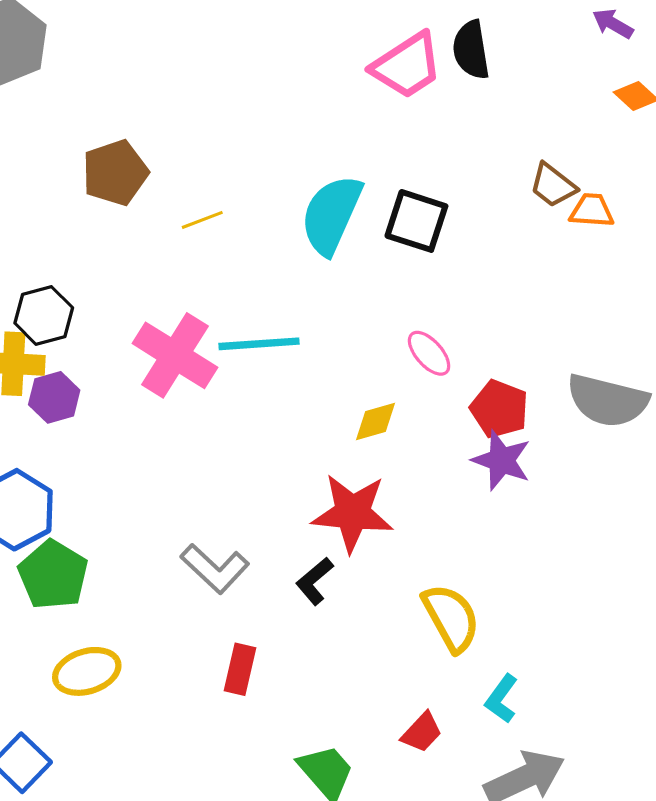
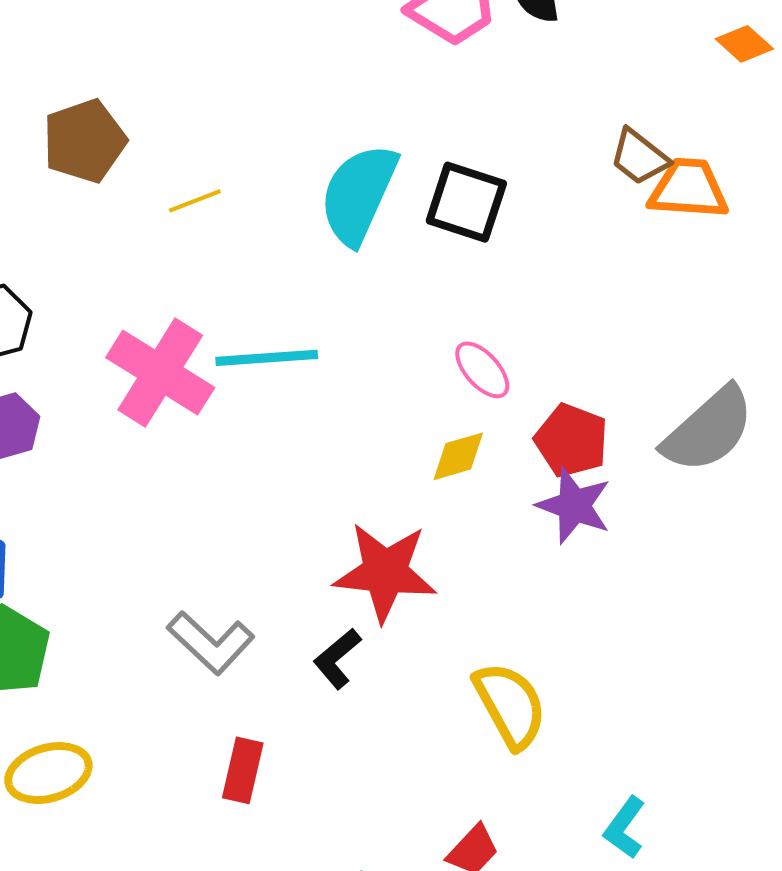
orange trapezoid: (592, 210) -> (688, 189), size x1.4
gray semicircle: (608, 401) -> (708, 430), turned -56
yellow diamond: (375, 422) -> (458, 456), moved
cyan L-shape: (501, 699) -> (625, 828), moved

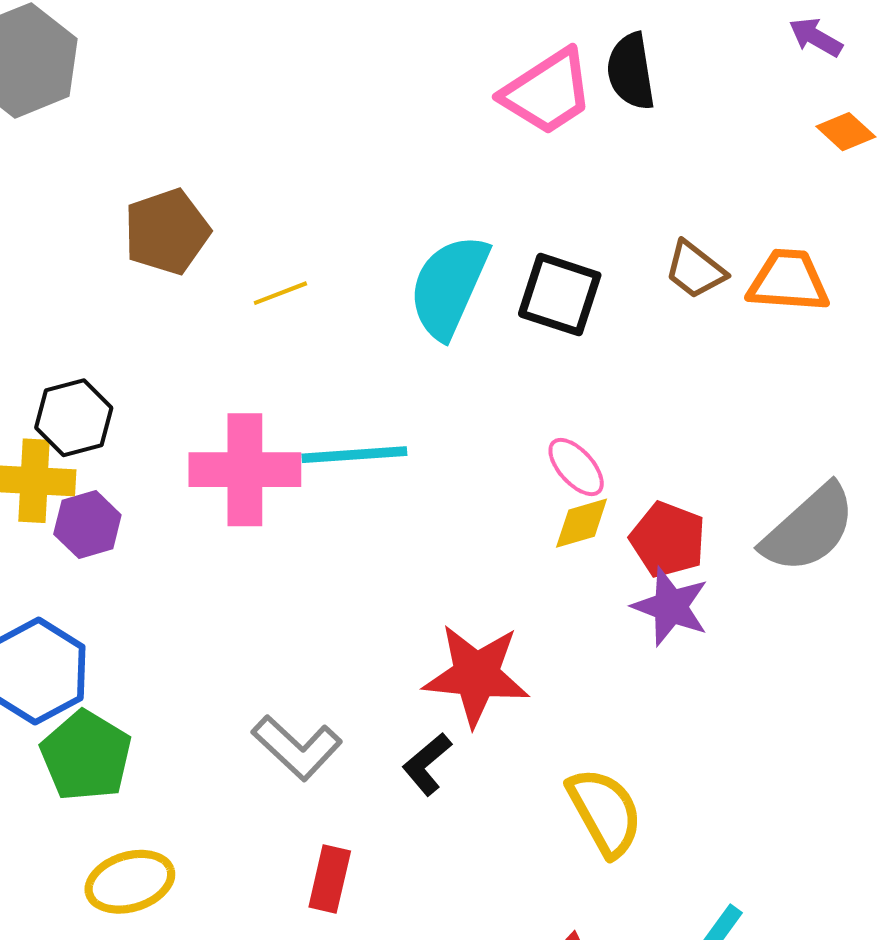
brown trapezoid: (639, 157) -> (695, 270), moved
pink cross: (160, 373) -> (245, 470), turned -32
yellow diamond: (458, 456) -> (582, 523), moved

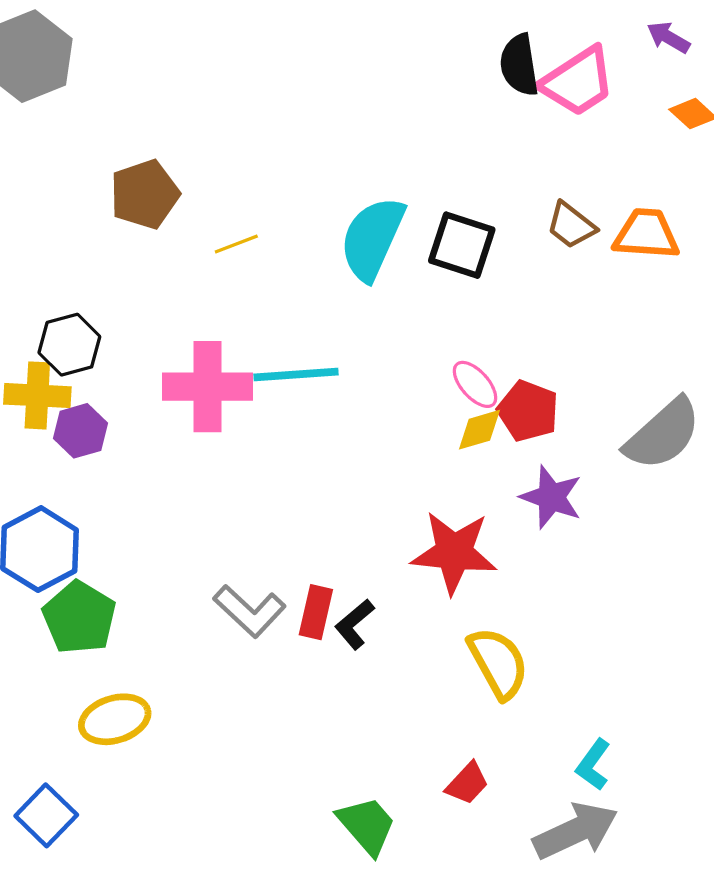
pink trapezoid: (547, 92) -> (578, 82), moved
red pentagon: (668, 540) -> (528, 411), moved
red star: (476, 675) -> (454, 552), moved
red rectangle: (330, 879) -> (316, 612), moved

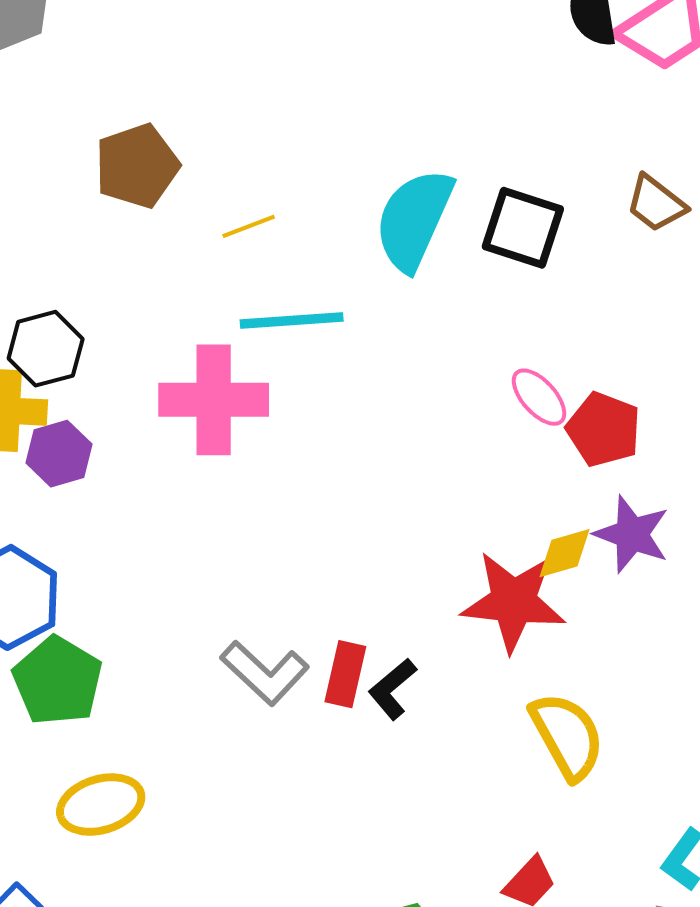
cyan line: (296, 374) -> (292, 320), moved
yellow diamond: (479, 430) -> (565, 553), moved

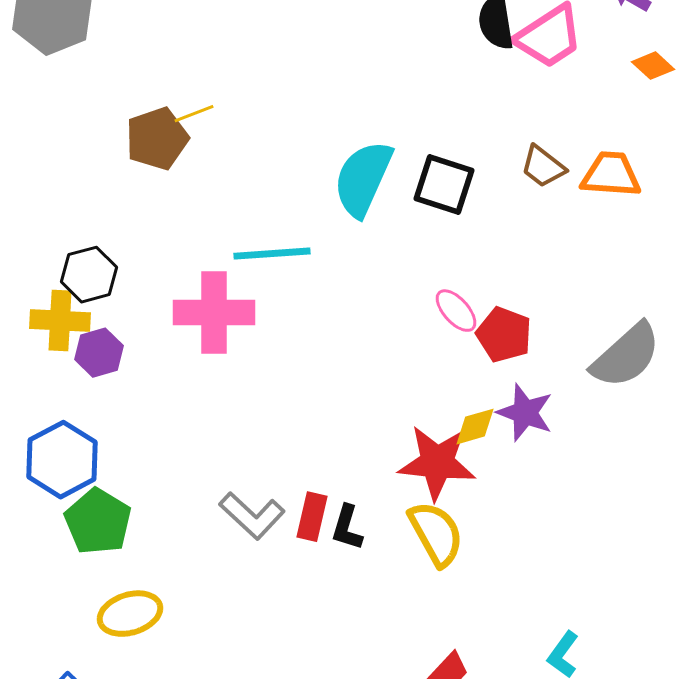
yellow line: (249, 226) -> (194, 114), moved
black L-shape: (392, 689) -> (347, 528), turned -33
yellow semicircle: (567, 736) -> (436, 534), moved

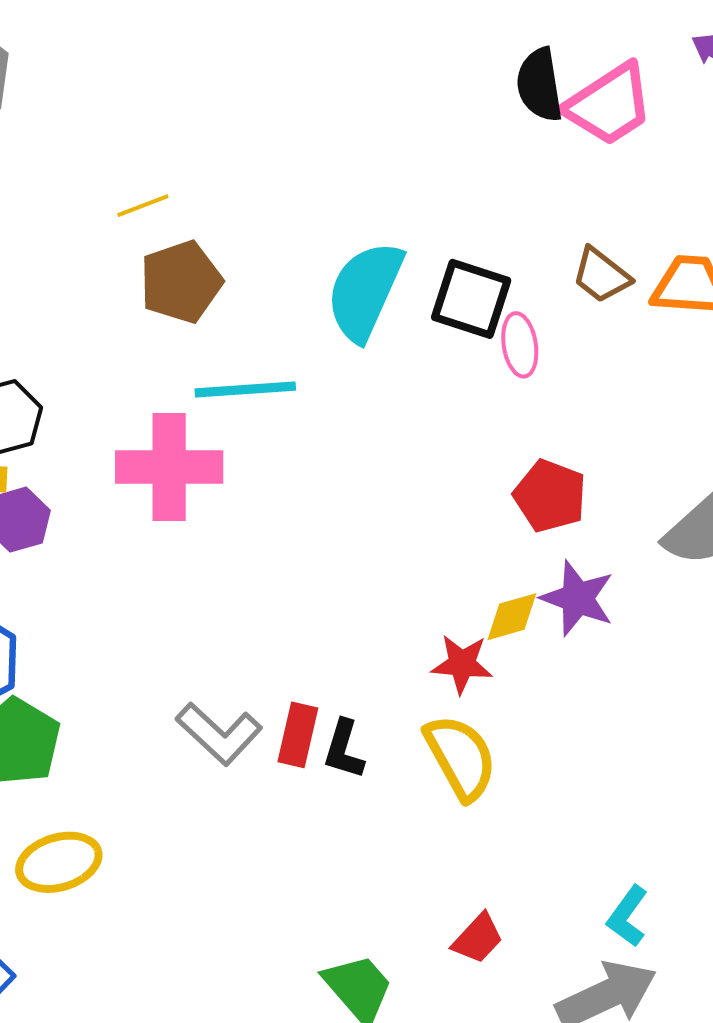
brown pentagon: (157, 139) -> (181, 282), moved
pink ellipse: (456, 311) -> (520, 345), moved, turned 33
red star: (437, 463) -> (462, 664), size x0.6

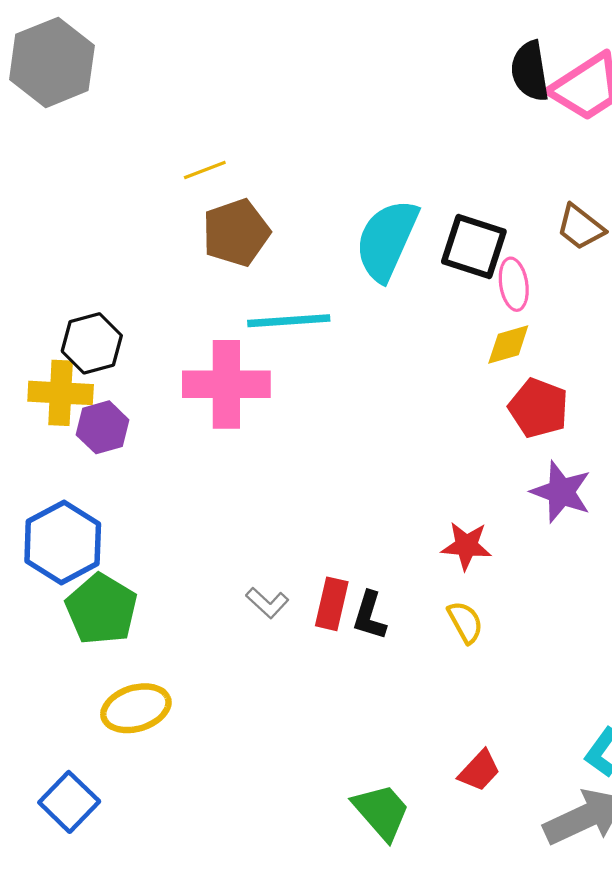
yellow diamond: (512, 617) -> (508, 344), moved
gray L-shape: (219, 734) -> (267, 603), size x0.6
yellow semicircle: (461, 757) -> (465, 622), size x0.6

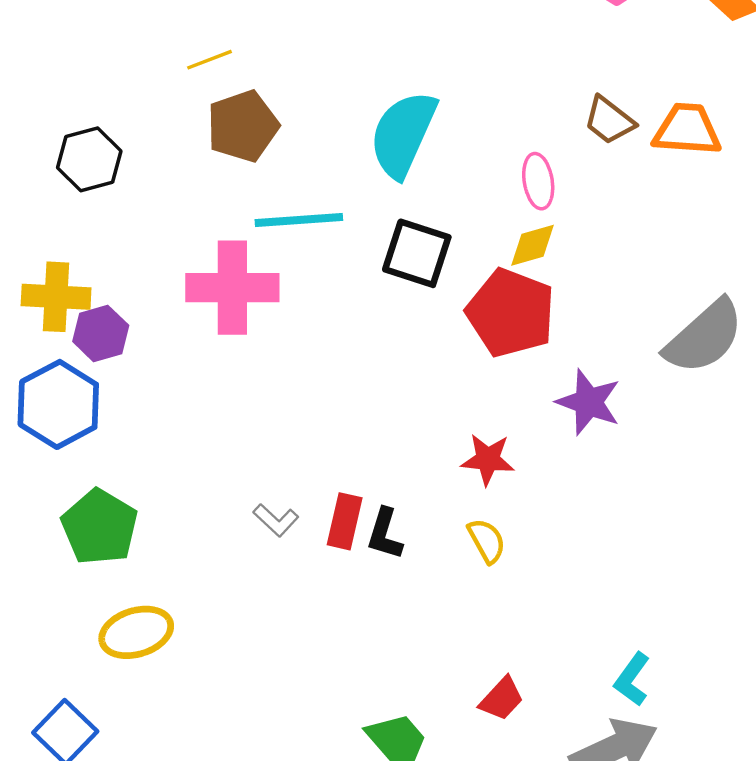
black square: (474, 246) -> (417, 253), moved
black hexagon: (92, 343) -> (89, 159), moved
red pentagon: (538, 408) -> (511, 313), moved, size x1.4
blue hexagon: (63, 543) -> (58, 404), moved

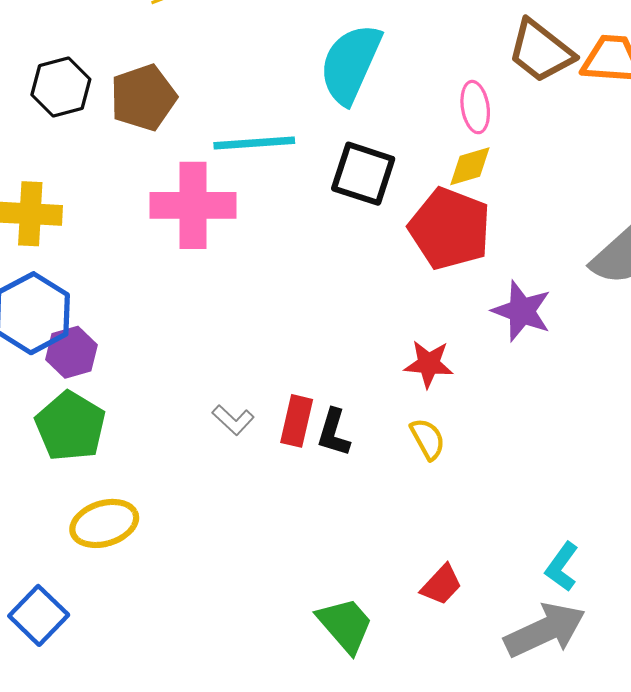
brown trapezoid: (609, 120) -> (541, 51), size x1.4
brown pentagon: (243, 126) -> (143, 98), moved
purple hexagon: (101, 333) -> (71, 352), moved

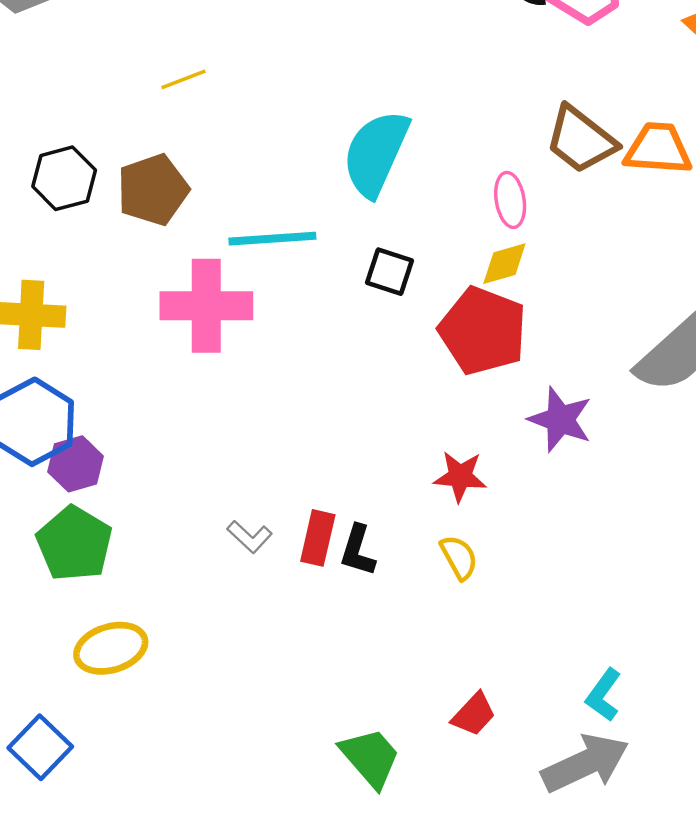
black square: (363, 174) -> (390, 272), size x0.7

